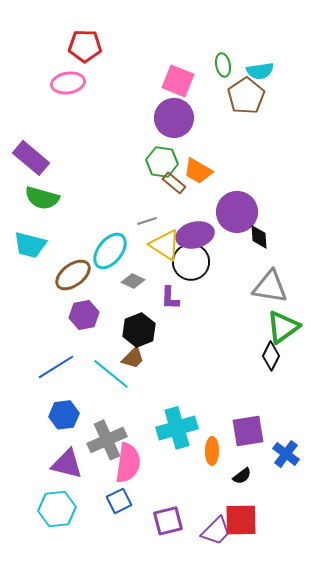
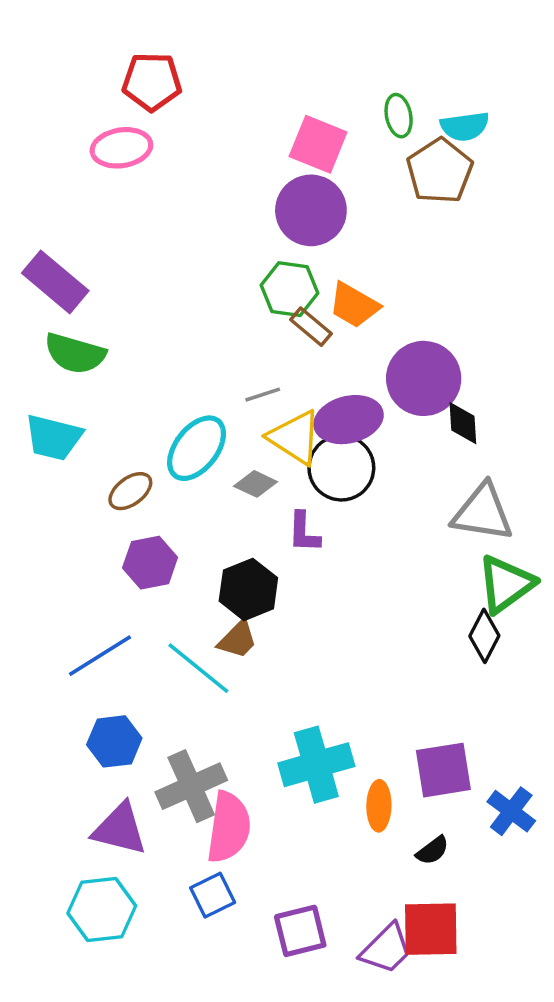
brown ellipse: (73, 275) -> (130, 491), size x0.7
gray diamond: (133, 281) -> (256, 484), moved

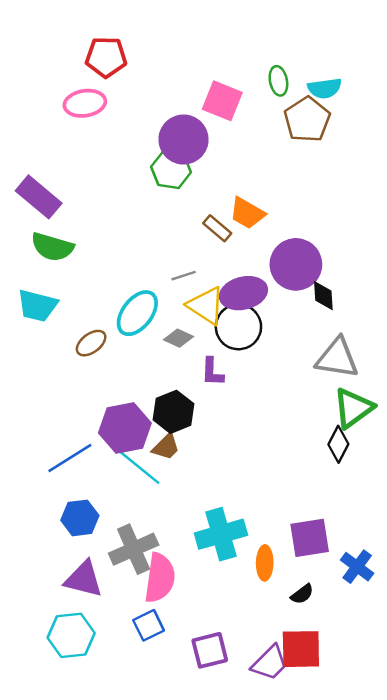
purple circle: (311, 210) -> (184, 140), moved
green hexagon: (290, 289) -> (171, 169), moved
purple hexagon: (150, 563) -> (125, 428), moved, size x1.4

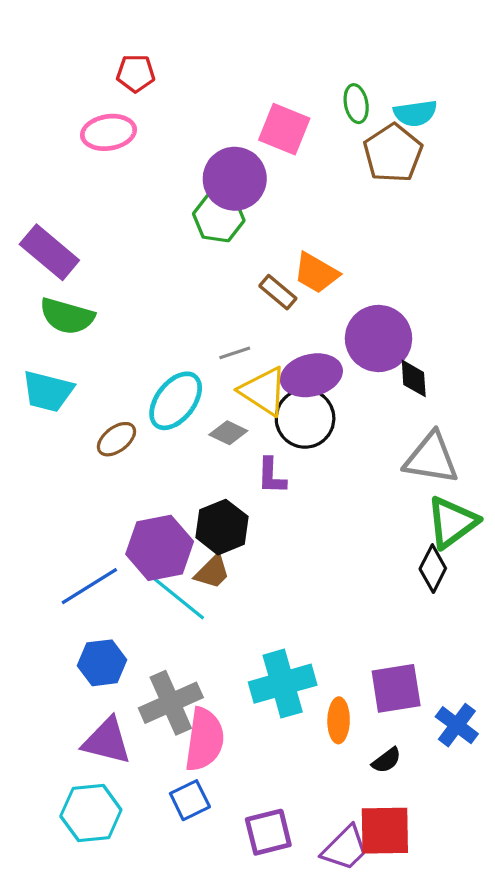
red pentagon: (106, 57) -> (136, 73), size x0.7

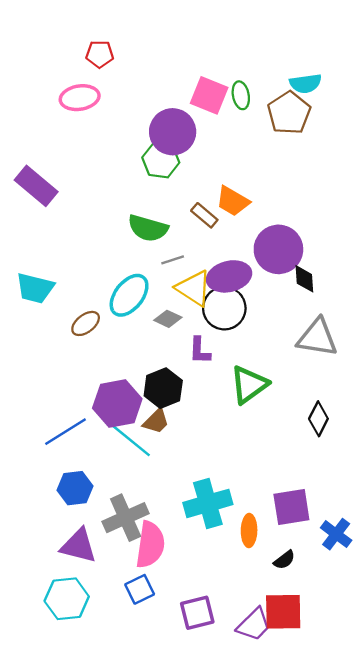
green ellipse: (356, 104) -> (241, 95), moved
green semicircle: (67, 316) -> (148, 228), moved
green triangle: (452, 522) -> (249, 385), moved

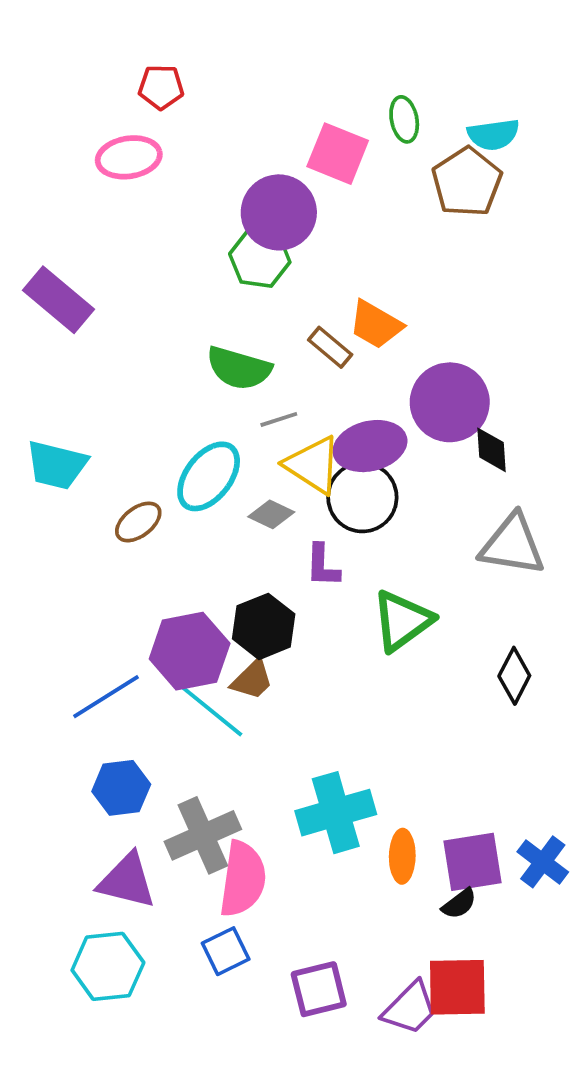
green ellipse: (241, 95) -> (404, 119), moved
purple square: (291, 507) -> (473, 862), moved

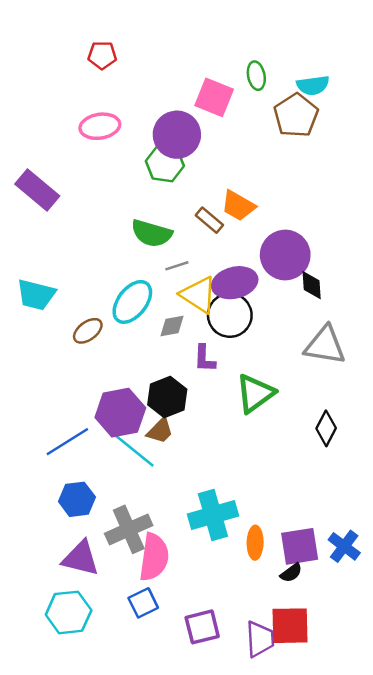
pink ellipse: (129, 157) -> (100, 126), moved
gray diamond: (271, 514) -> (172, 326), turned -36
purple trapezoid: (410, 1008) -> (260, 639), turned -48

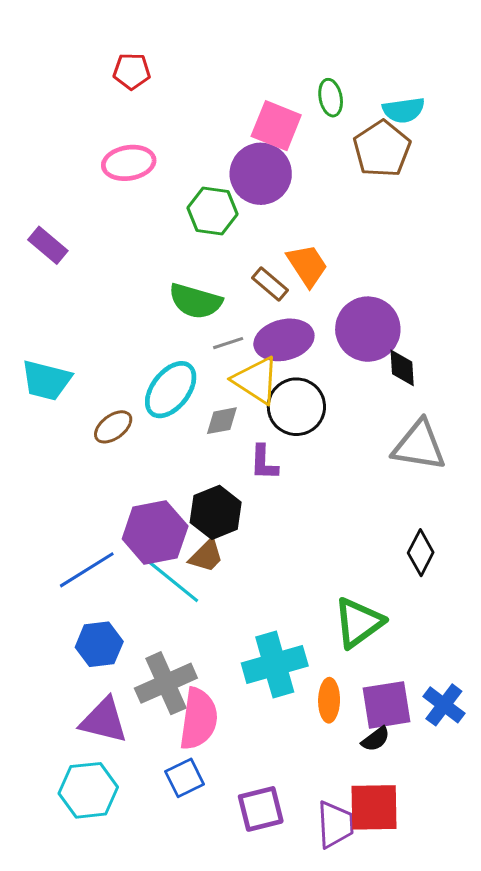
purple circle: (177, 135) -> (261, 174), moved
purple rectangle: (37, 190) -> (48, 245), size x0.7
orange trapezoid: (238, 206) -> (307, 265), turned -153
purple ellipse: (235, 283) -> (284, 340), moved
green triangle: (255, 393) -> (359, 623), moved

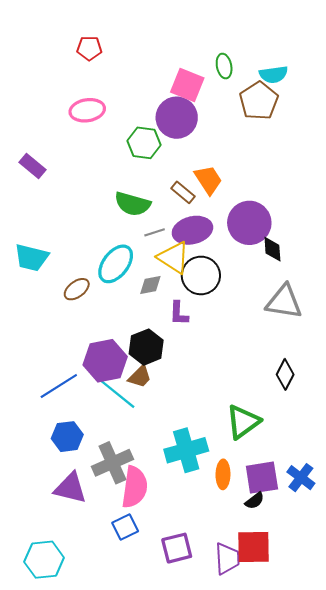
cyan hexagon: (88, 790) -> (44, 560), moved

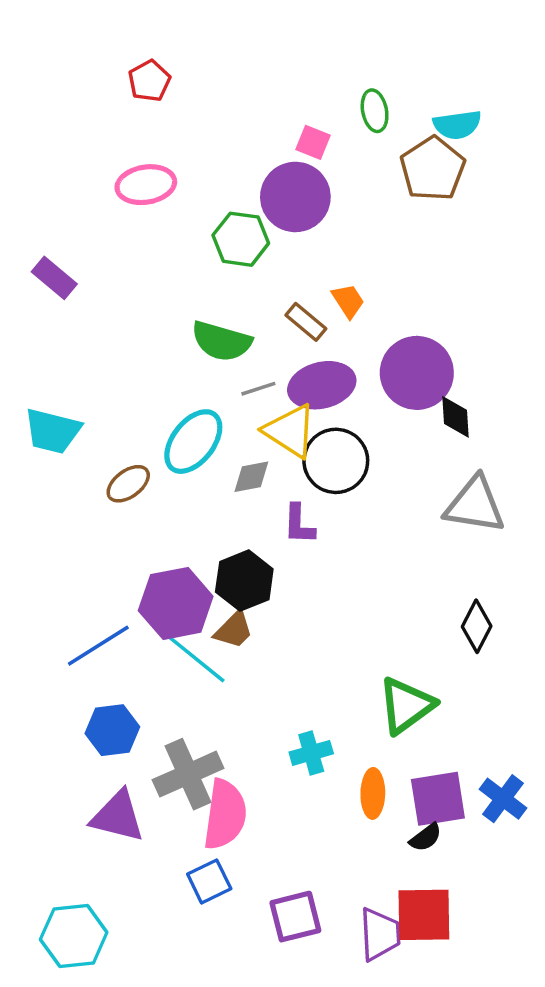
red pentagon: (89, 48) -> (149, 81), turned -30
pink square: (187, 85) -> (313, 142), size x0.6
orange trapezoid: (208, 180) -> (348, 301), size x0.7
cyan cross: (186, 450) -> (311, 753), size x0.6

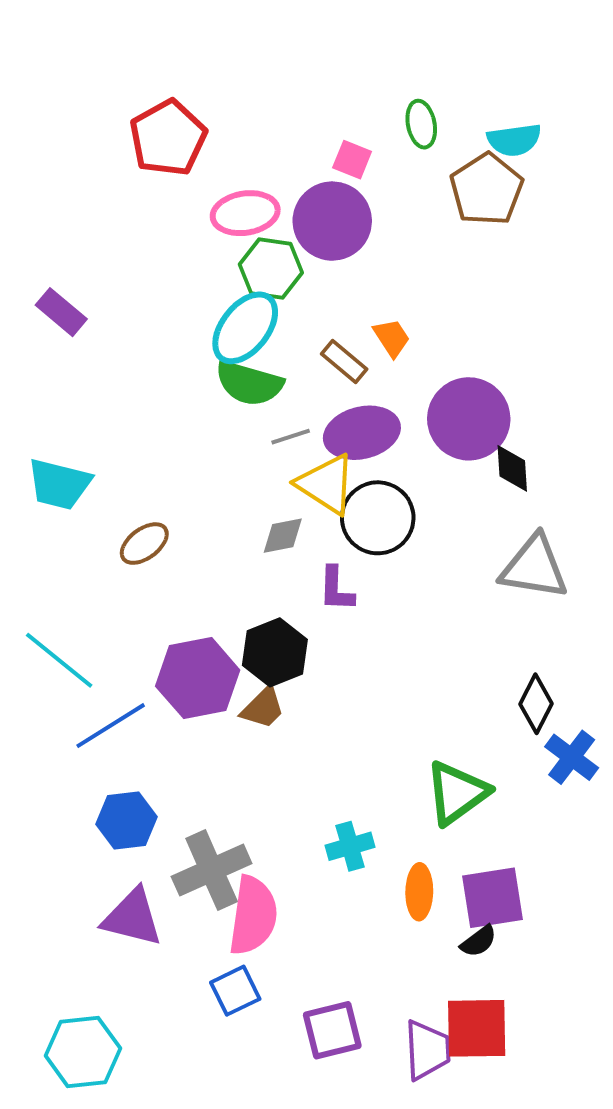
red pentagon: (149, 81) -> (168, 138), moved, size x1.6
pink ellipse: (146, 185) -> (245, 213), moved
cyan ellipse: (193, 442) -> (245, 328), moved
cyan line: (195, 658) -> (59, 660), moved
blue cross: (503, 799) -> (572, 757), moved

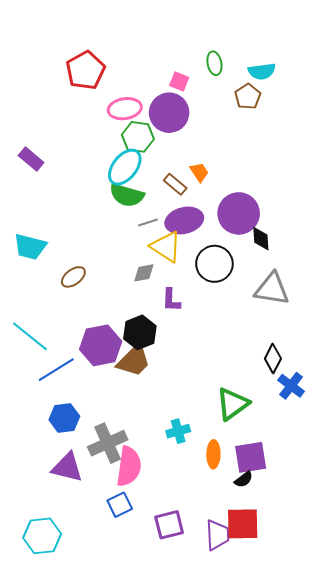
brown pentagon: (487, 189) -> (248, 97), size x0.7
black circle: (378, 518) -> (214, 264), moved
brown trapezoid: (263, 708) -> (134, 361), size x1.5

